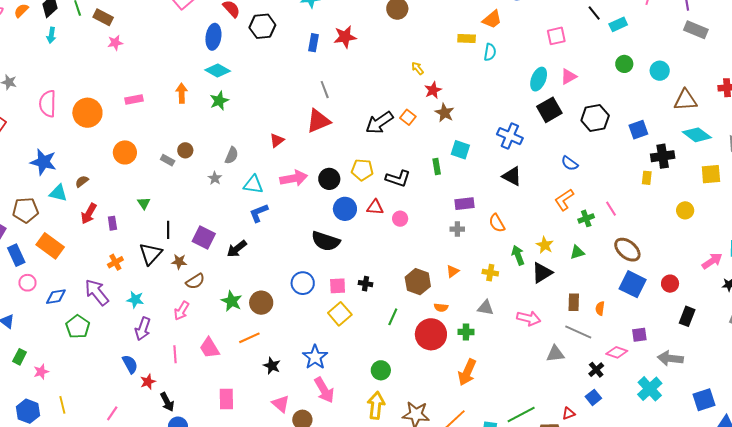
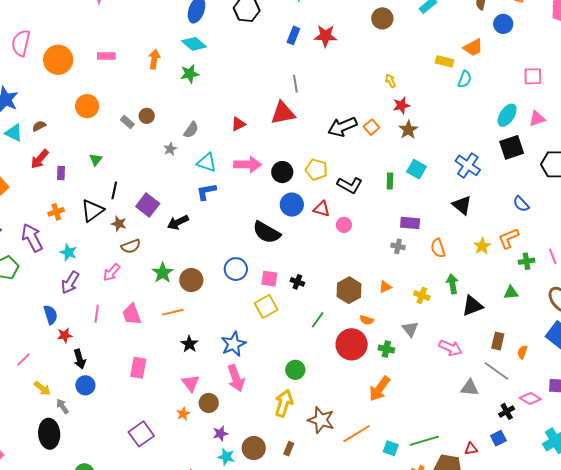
yellow star: (545, 245) -> (482, 246), moved
gray triangle: (486, 308) -> (410, 329), turned 30

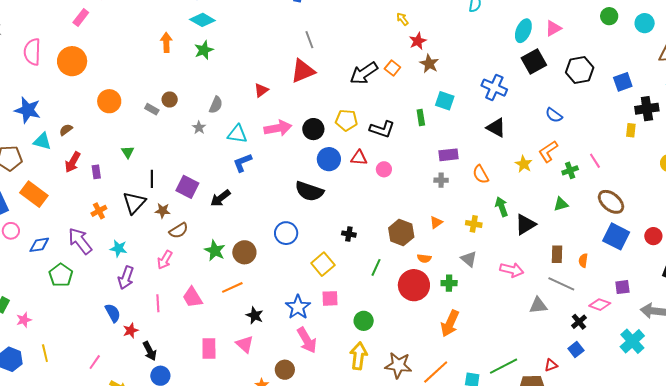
pink rectangle: (106, 56) -> (81, 17), moved, turned -42
pink square: (269, 279) -> (330, 298), moved
pink triangle: (191, 383) -> (245, 344), moved

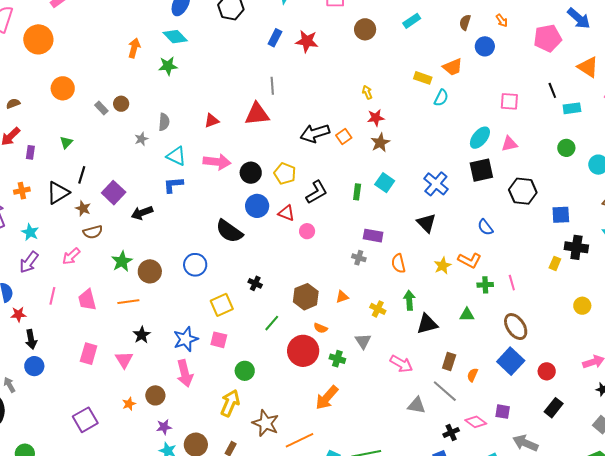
gray semicircle: (216, 105) -> (164, 122), turned -36
black L-shape: (382, 129) -> (317, 192), turned -65
orange L-shape: (548, 151) -> (470, 260), turned -135

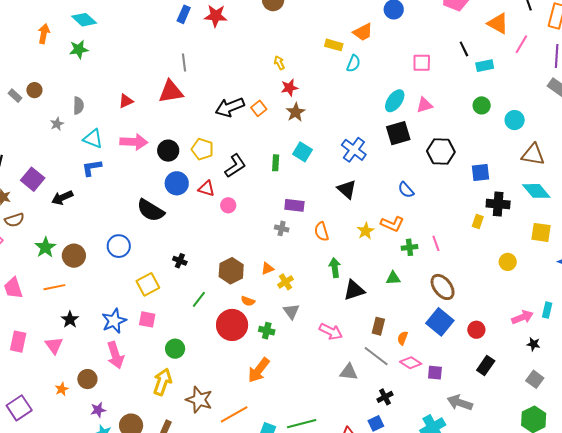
yellow cross: (378, 309) -> (285, 282), moved, turned 35
pink diamond: (476, 422) -> (411, 363), moved

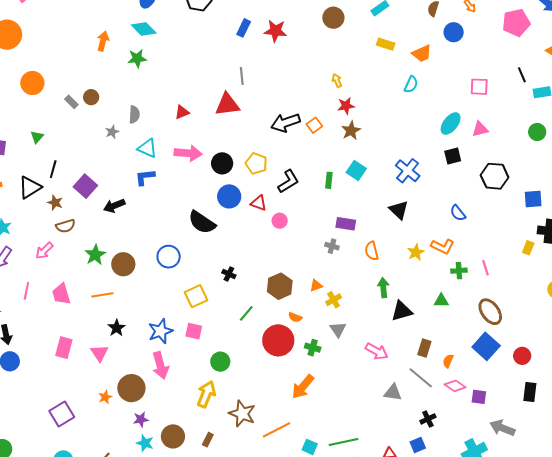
yellow rectangle: (334, 45) -> (386, 44), moved
black square: (398, 133) -> (453, 156), size x0.7
black rectangle: (486, 366) -> (530, 392), turned -30
brown circle: (87, 379) -> (131, 388), size x1.4

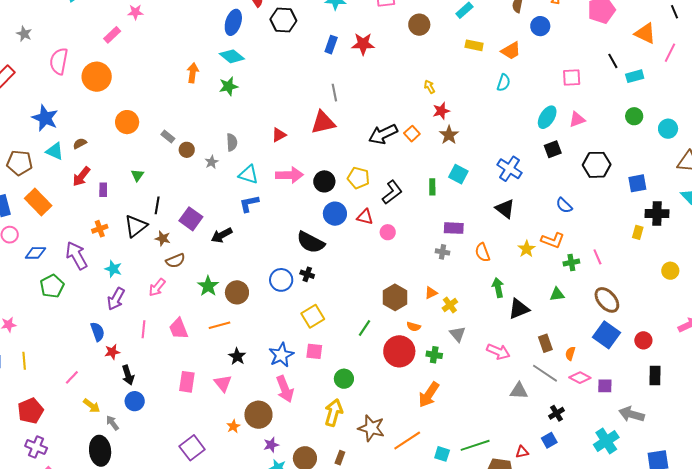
brown circle: (91, 97) -> (187, 150), moved
black cross: (229, 274) -> (307, 274), moved
brown rectangle: (424, 348) -> (545, 343), turned -30

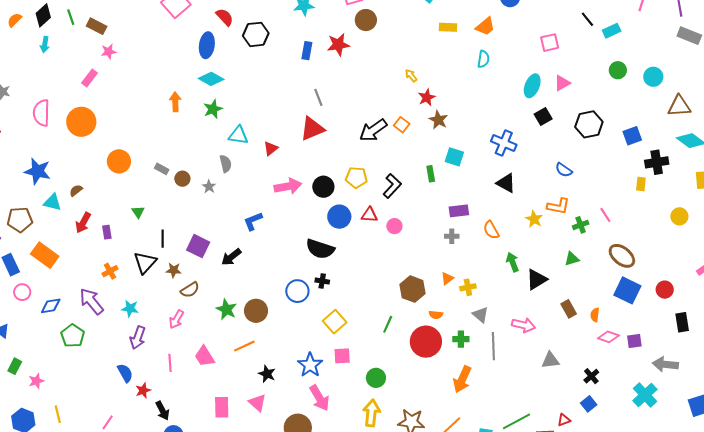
brown circle: (419, 25) -> (366, 20), moved
cyan triangle: (248, 175) -> (238, 135), moved
yellow cross: (450, 305) -> (468, 287), turned 35
gray line: (545, 373) -> (493, 346), moved, turned 64

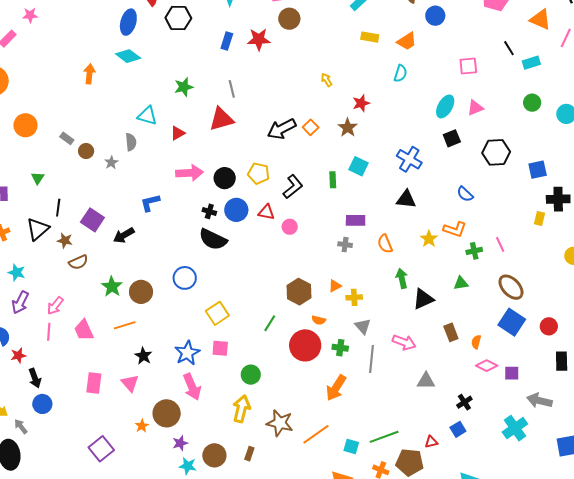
red star: (427, 97) -> (361, 103), moved
green star: (213, 109) -> (184, 87), moved
black triangle: (506, 183) -> (406, 199), turned -30
black cross: (322, 281) -> (209, 211), moved
pink arrow: (176, 319) -> (55, 306), moved

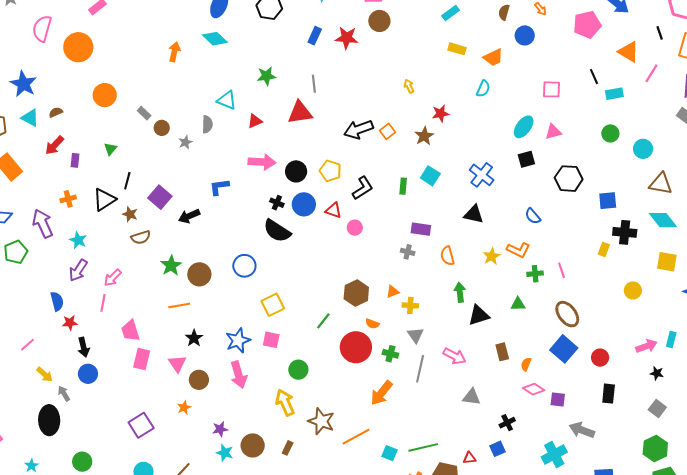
pink trapezoid: (84, 330) -> (130, 331), moved
yellow arrow: (241, 409) -> (285, 402), turned -44
brown circle: (167, 413) -> (199, 380), moved, size x0.7

